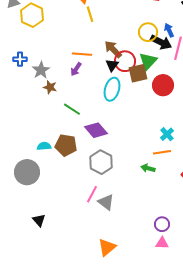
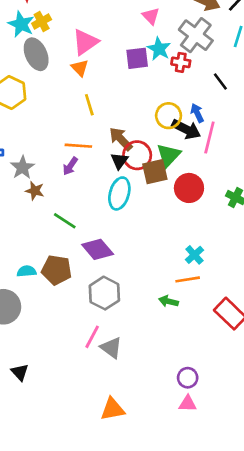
yellow line: (90, 14) -> (89, 105), moved
orange triangle: (107, 247) -> (113, 409), turned 30

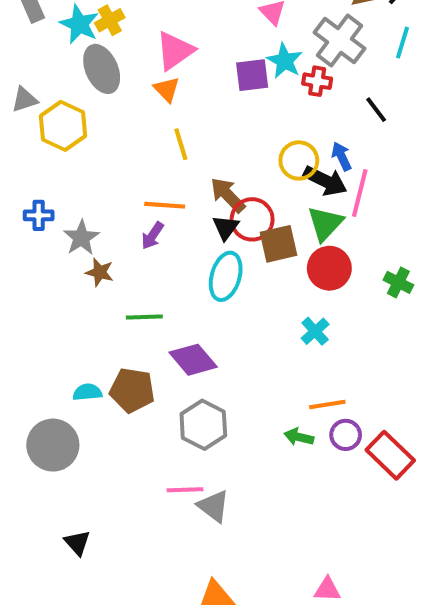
green triangle: (169, 155) -> (325, 223), moved
green line: (65, 221) -> (144, 317), turned -35
cyan cross: (194, 255) -> (315, 331), moved
pink line: (92, 337) -> (185, 490), turned 60
purple circle: (188, 378) -> (346, 435), moved

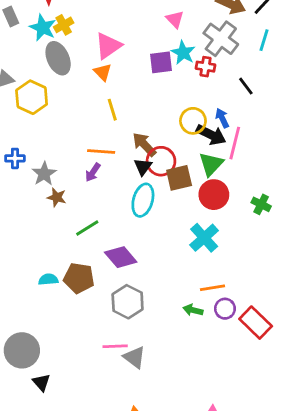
green line: (144, 317) -> (87, 228), turned -30
cyan cross: (315, 331) -> (204, 238), size x1.5
gray circle: (53, 445) -> (22, 350), moved

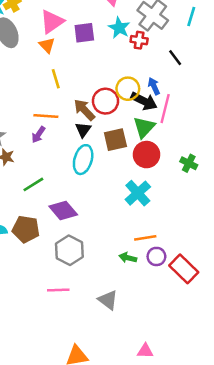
purple square: (161, 62) -> (84, 33), moved
red circle: (161, 161) -> (105, 101), moved
gray triangle: (135, 357) -> (108, 300), moved

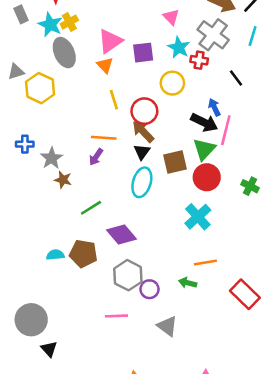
yellow circle: (128, 89) -> (172, 83), moved
red circle: (105, 101) -> (144, 111), moved
purple circle: (156, 256) -> (149, 289), moved

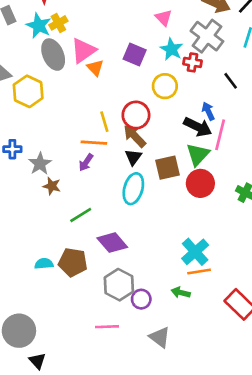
pink triangle: (110, 41) -> (83, 51), moved
purple square: (143, 53) -> (135, 55), turned 30
yellow line: (114, 100) -> (104, 122), moved
cyan cross: (198, 217) -> (195, 252), moved

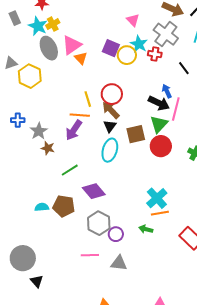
yellow circle: (165, 86) -> (127, 55), moved
purple arrow: (86, 162) -> (74, 130), size x1.5
gray triangle: (160, 337) -> (119, 263), moved, turned -30

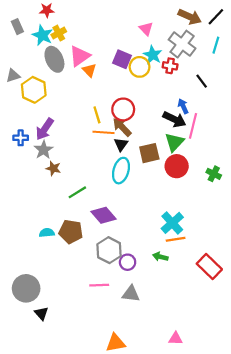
orange line: (80, 115) -> (104, 132), moved
purple arrow: (74, 130) -> (45, 129), moved

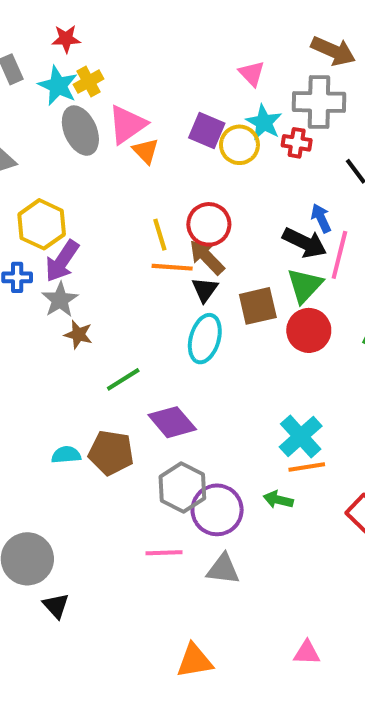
gray cross: (182, 44) -> (319, 102), turned -36
yellow hexagon: (34, 90) -> (42, 224), moved
purple circle: (128, 262) -> (217, 510), size x1.6

